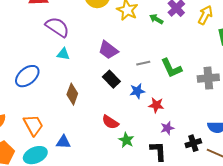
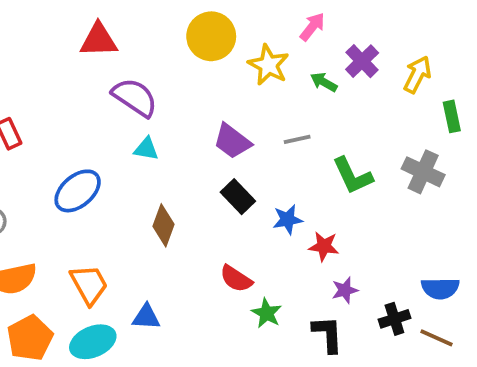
gray line: (143, 63) -> (297, 139), moved
gray cross: (208, 78) -> (423, 172), moved, turned 30

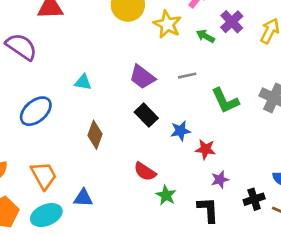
purple semicircle: (135, 97) -> (21, 47), moved

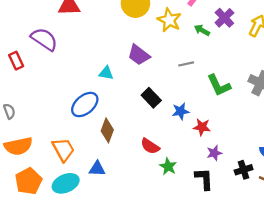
purple trapezoid: (142, 77) -> (139, 55), moved
cyan triangle: (83, 82) -> (106, 73), moved
blue ellipse: (36, 111) -> (85, 105), moved
brown diamond: (95, 135) -> (107, 130), moved

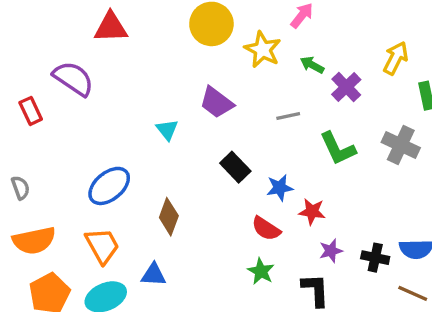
purple cross: (224, 18) -> (346, 87), moved
cyan triangle: (106, 73) -> (167, 130), turned 42
blue ellipse: (85, 105) -> (109, 186), moved
red semicircle: (150, 146) -> (266, 229), moved
black cross: (244, 170) -> (375, 258), moved, turned 30

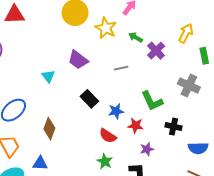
green L-shape: (338, 148) -> (152, 101), moved
black cross: (375, 258) -> (173, 127), moved

